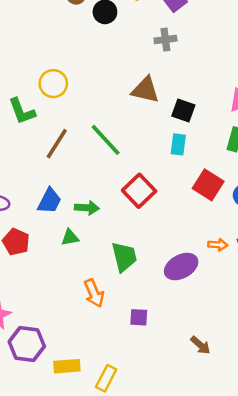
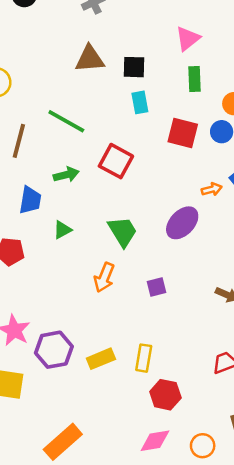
green arrow: (87, 208) -> (66, 175), moved
orange arrow: (94, 293) -> (104, 278), turned 64

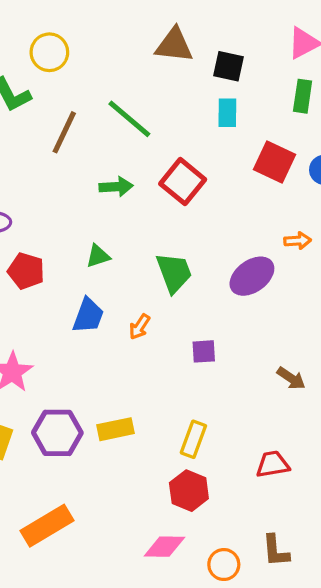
blue trapezoid: (30, 200) -> (88, 316), moved
orange arrow: (104, 278) -> (140, 327), size x0.7
purple hexagon: (54, 350) -> (57, 433), moved
yellow rectangle: (144, 358) -> (193, 439), moved

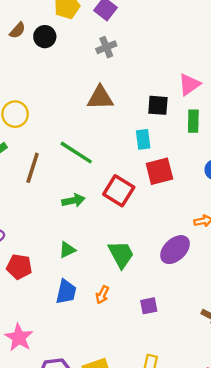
black square: (228, 66) -> (158, 105), moved
red square: (274, 162) -> (159, 171), moved, turned -32

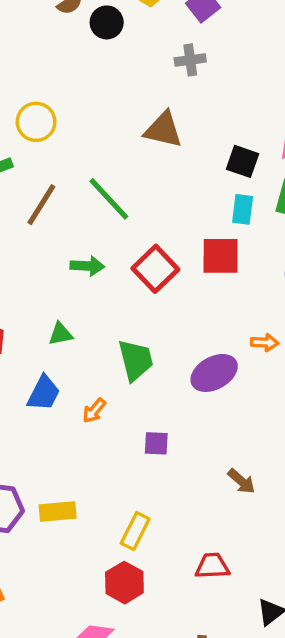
cyan rectangle: (143, 139) -> (243, 209), moved

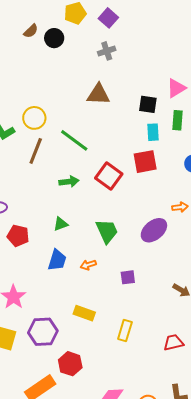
yellow circle: (36, 122) -> (34, 118), moved
orange arrow: (94, 411) -> (88, 265), turned 42
yellow rectangle: (58, 511) -> (84, 313), moved, turned 35
red hexagon: (124, 583) -> (70, 364), moved

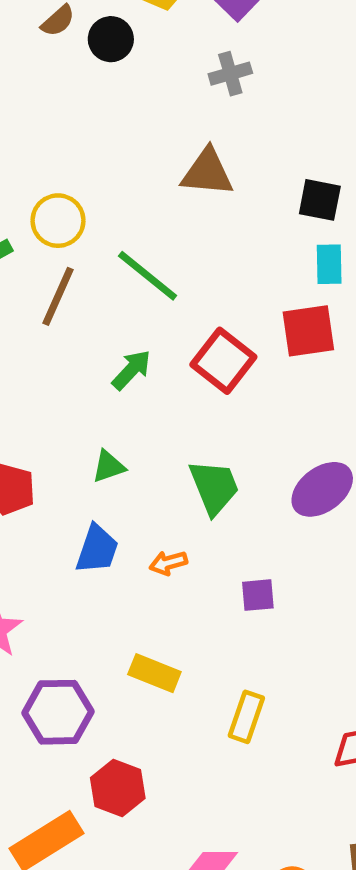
green arrow: (69, 182) -> (132, 370), turned -42

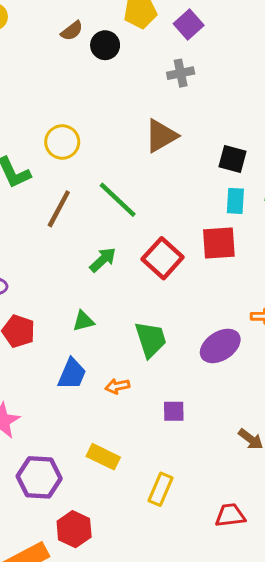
brown triangle: (207, 172) -> (161, 136), turned -39
yellow circle: (58, 221) -> (62, 142), moved

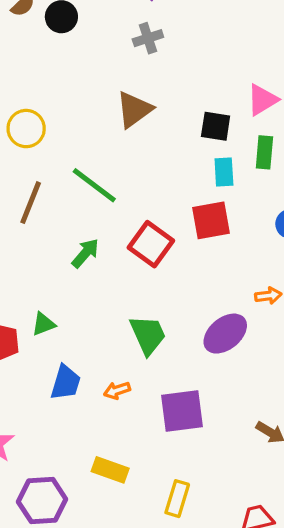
green triangle: (83, 321) -> (44, 324), moved
purple square: (174, 411) -> (182, 411), size x1.8

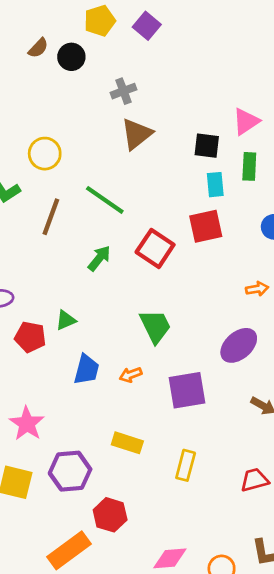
gray cross: (148, 38) -> (123, 91), moved
purple ellipse: (225, 334) -> (239, 345), moved

